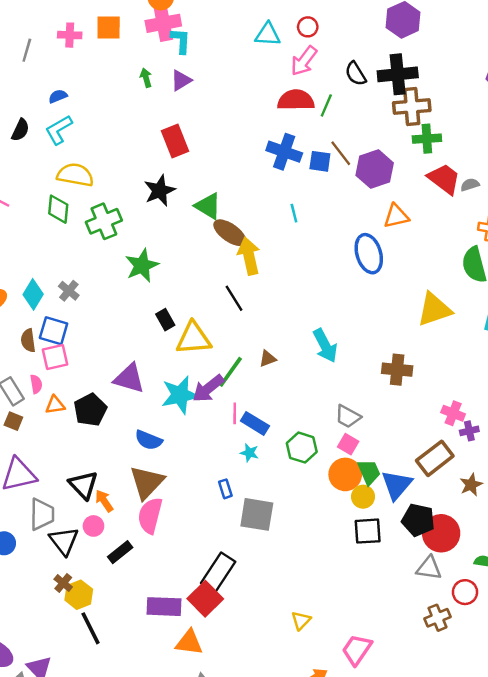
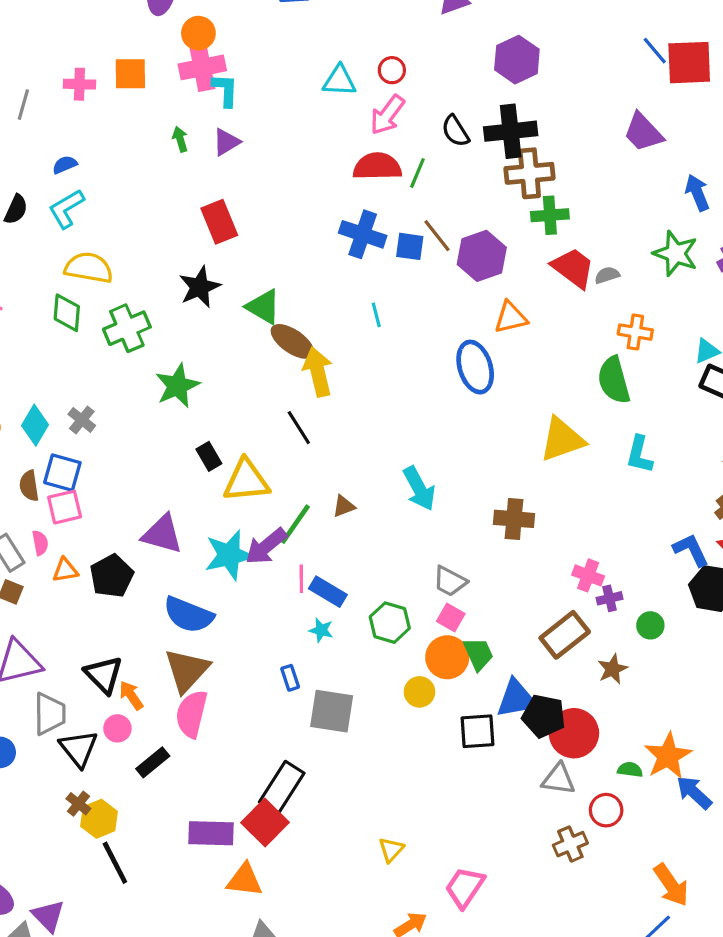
blue semicircle: (149, 440) -> (189, 615), size x1.4
blue triangle: (397, 485) -> (516, 699), moved, turned 40
yellow circle: (363, 497) -> (419, 692), moved

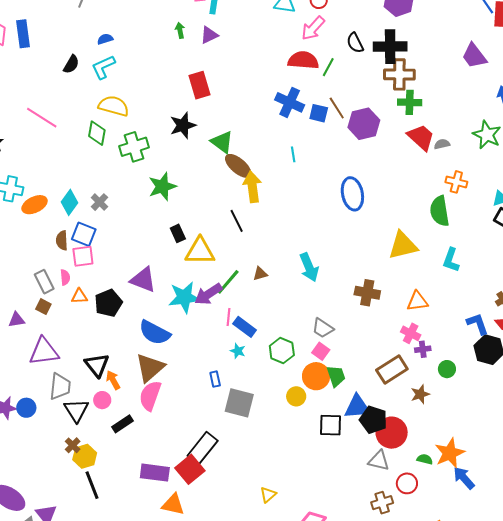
orange triangle: (511, 317) -> (417, 301), moved

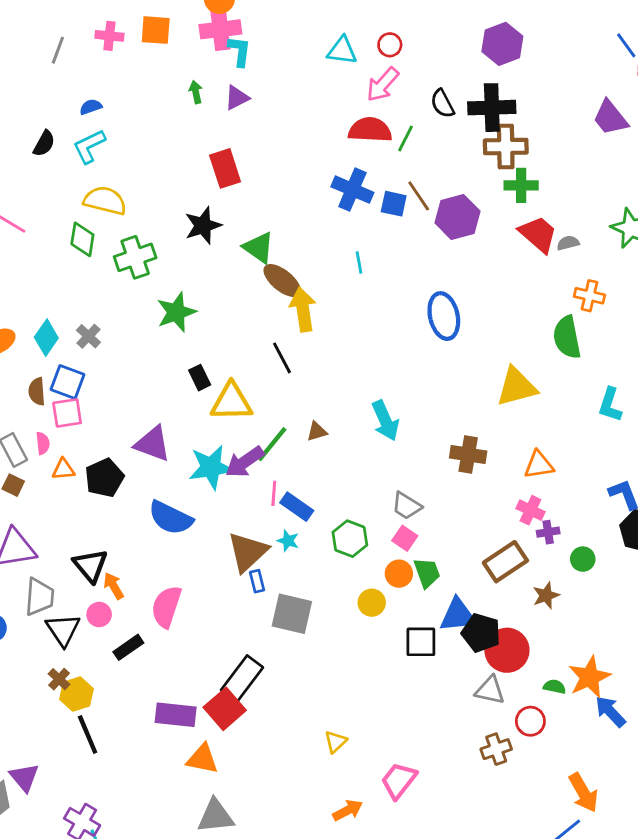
cyan L-shape: (451, 260) -> (610, 405), moved
brown triangle: (150, 368) -> (248, 552), moved
orange circle: (316, 376) -> (399, 574), size x0.7

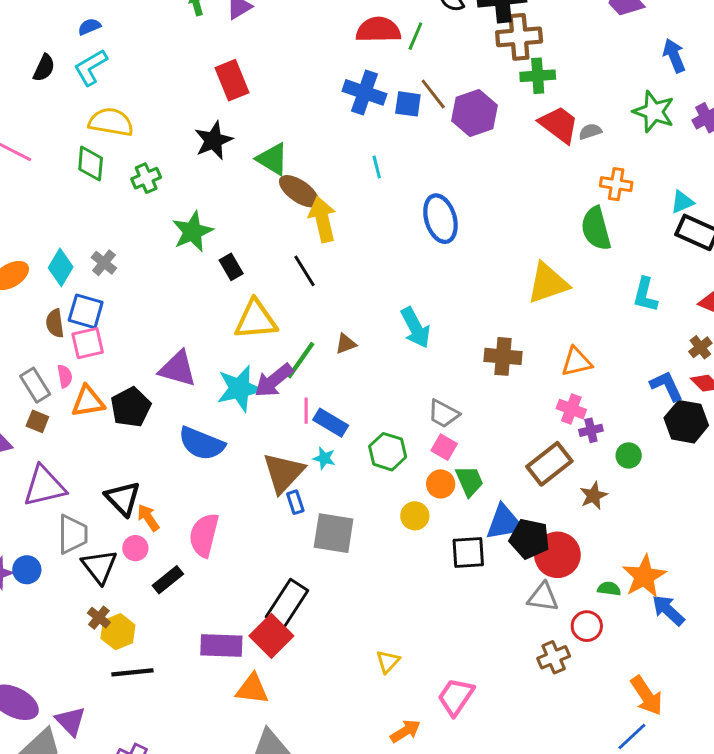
green cross: (135, 257) -> (146, 178), size x0.7
blue ellipse: (444, 316) -> (440, 219), moved
black rectangle: (200, 378) -> (231, 267), moved
orange triangle: (63, 469) -> (88, 401), size x1.4
black line: (88, 735) -> (132, 672), turned -69

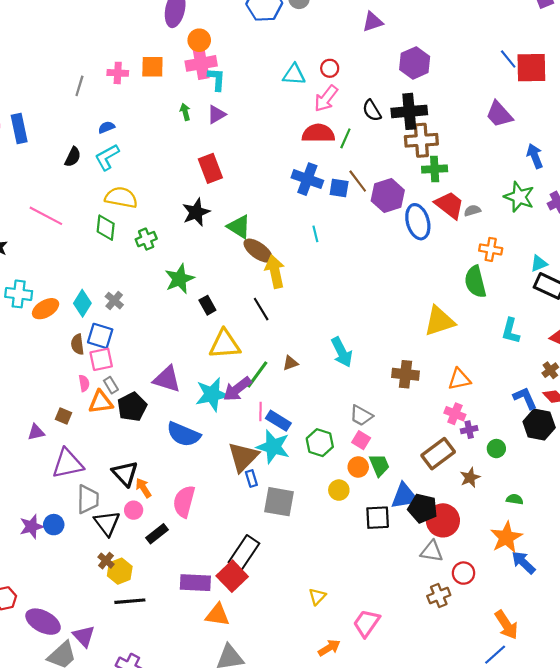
blue ellipse: (440, 219) -> (418, 222), moved
gray rectangle: (35, 385) -> (111, 385), moved, size x0.7
cyan star: (324, 458) -> (273, 447), size x2.0
green semicircle: (609, 589) -> (515, 499), moved

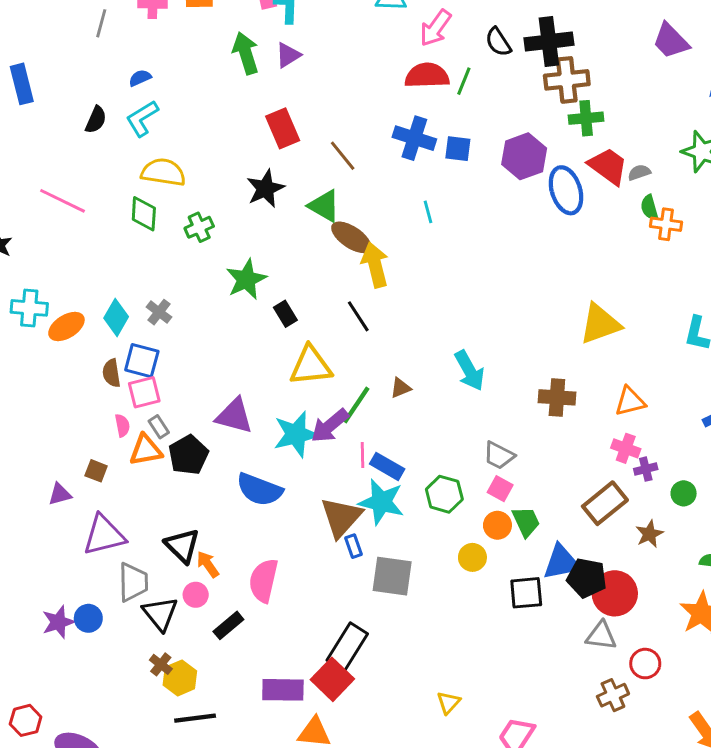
green arrow: (185, 112) -> (246, 53), size x1.8
brown line: (358, 181) -> (343, 156), moved
green semicircle: (475, 282) -> (649, 207), moved, size x0.6

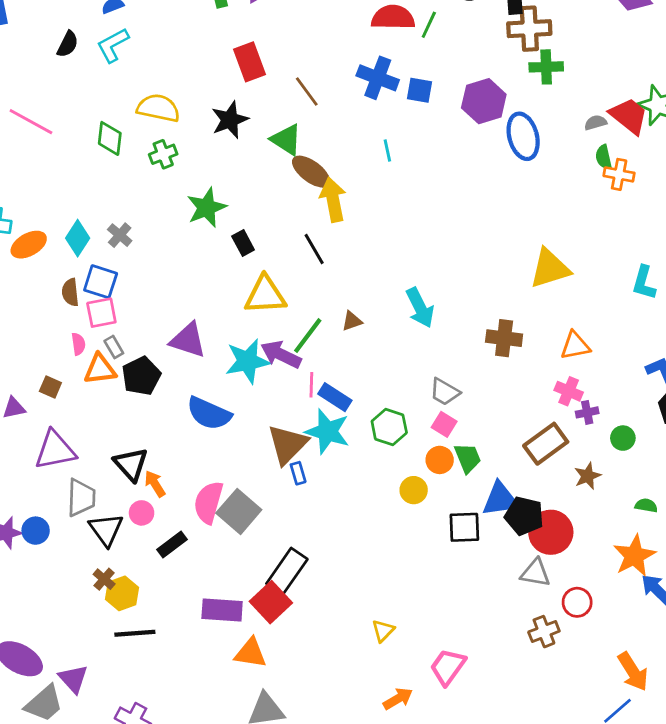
red trapezoid: (608, 166) -> (629, 116), moved
yellow semicircle: (163, 172) -> (158, 108), moved
purple arrow: (330, 426) -> (281, 354), turned 63
gray square: (392, 576) -> (239, 511), moved, turned 30

